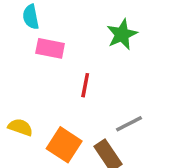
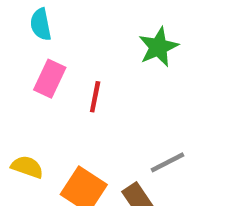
pink rectangle: (50, 48) -> (50, 79), moved, turned -76
red line: (85, 85) -> (95, 97), moved

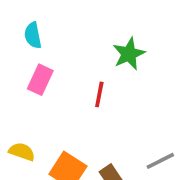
red line: (95, 97) -> (99, 94), moved
gray line: (167, 162) -> (160, 161), moved

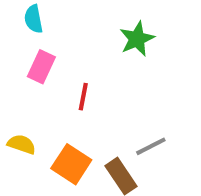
red line: (99, 94) -> (83, 97), moved
gray line: (160, 161) -> (151, 146), moved

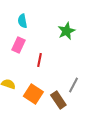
cyan semicircle: (34, 19) -> (22, 21), moved
gray line: (151, 146) -> (73, 85), turned -35

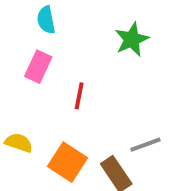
gray line: (73, 85) -> (145, 145), turned 42

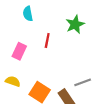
pink rectangle: (38, 67) -> (19, 51), moved
red line: (79, 96) -> (47, 41), moved

